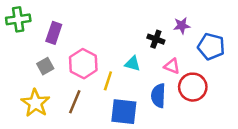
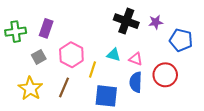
green cross: (18, 19) -> (16, 32), moved
black cross: (156, 39) -> (126, 21), moved, size x1.6
pink triangle: (172, 66) -> (136, 59), moved

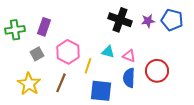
blue pentagon: (181, 40) -> (172, 20), moved

